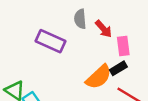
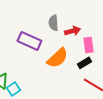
red arrow: (104, 29) -> (72, 31), turned -63
orange semicircle: (99, 77) -> (57, 58), moved

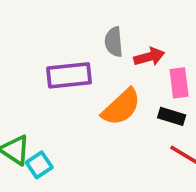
purple rectangle: (29, 41) -> (69, 75), turned -30
black rectangle: (84, 63) -> (172, 116), turned 48

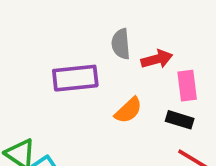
orange semicircle: (121, 107) -> (128, 110), size x0.7

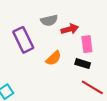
gray semicircle: (121, 44) -> (49, 20), turned -98
purple rectangle: (75, 78) -> (23, 40), turned 70

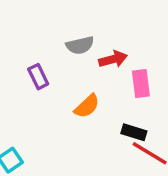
purple rectangle: (23, 40) -> (38, 77), size x0.6
black rectangle: (83, 64) -> (134, 132), moved

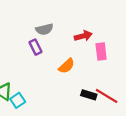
gray semicircle: (80, 45) -> (44, 29), moved
black rectangle: (134, 132) -> (89, 95), moved

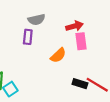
purple rectangle: (35, 47) -> (28, 37), turned 32
pink rectangle: (101, 51) -> (81, 41), moved

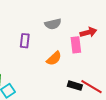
gray semicircle: (36, 20) -> (53, 24), moved
red arrow: (74, 26) -> (88, 32), moved

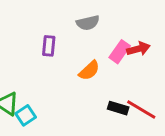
red arrow: (88, 32) -> (138, 49), moved
pink rectangle: (76, 45) -> (120, 52), turned 42

